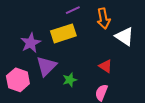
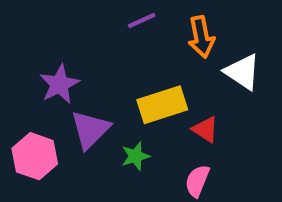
yellow rectangle: (63, 33) -> (162, 105), moved

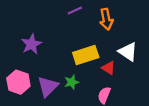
white triangle: (242, 72) -> (128, 52), moved
purple triangle: (90, 129) -> (48, 86), moved

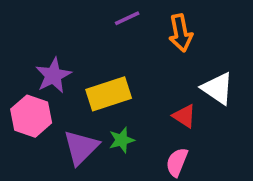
yellow rectangle: (86, 55) -> (109, 94), moved
pink hexagon: (18, 82) -> (31, 116), moved

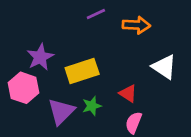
orange arrow: (181, 33) -> (136, 25), turned -76
red triangle: (184, 116) -> (128, 93), moved

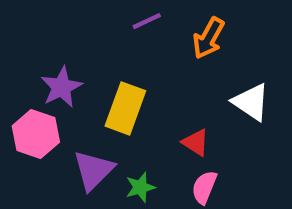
orange arrow: (136, 25) -> (208, 38), turned 116
yellow rectangle: (82, 71) -> (125, 108), turned -52
green star: (92, 106) -> (140, 187), moved

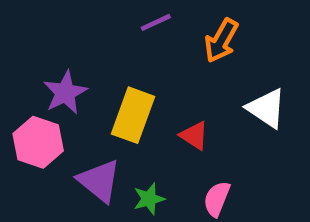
red triangle: (196, 143) -> (194, 136), moved
purple triangle: (93, 170) -> (99, 181), turned -36

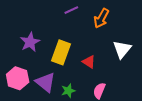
white triangle: (267, 108) -> (122, 49), turned 36
pink hexagon: (38, 142) -> (18, 78), moved

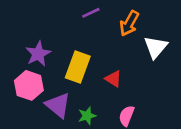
white triangle: (122, 49) -> (156, 47), moved
pink hexagon: (18, 78) -> (29, 85), moved

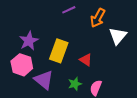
green star: (87, 116) -> (75, 84), moved

